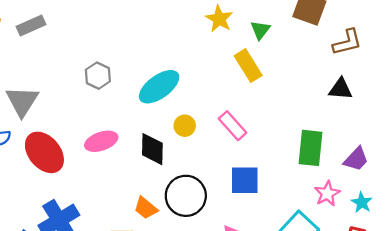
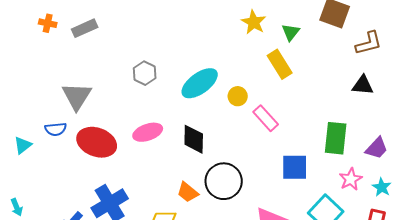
yellow circle: (185, 126) -> (238, 96), moved
red ellipse: (44, 152) -> (97, 142), turned -30
blue square: (245, 180) -> (295, 167), moved

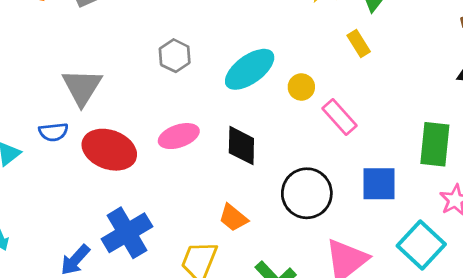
yellow rectangle: (280, 64) -> (359, 43), size x0.7
black circle: (224, 181) -> (307, 193), moved

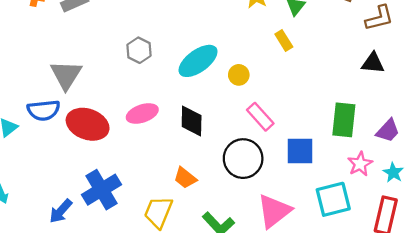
pink rectangle: (340, 117) -> (260, 117), moved
blue semicircle: (53, 132) -> (44, 110), size x1.4
cyan square: (421, 245) -> (333, 199), turned 33

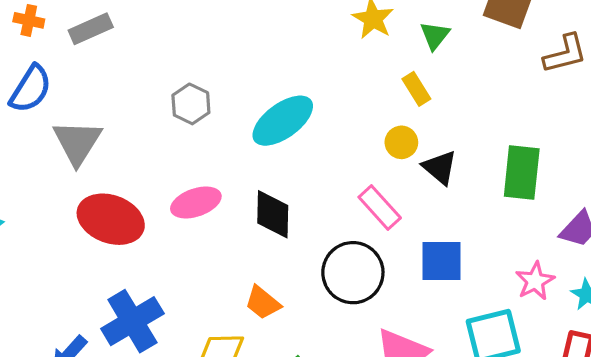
black triangle: (373, 63) -> (440, 167), moved, turned 35
yellow circle: (239, 75) -> (401, 142), moved
blue semicircle: (44, 110) -> (31, 89), moved, turned -52
green rectangle: (344, 120) -> (522, 172), moved

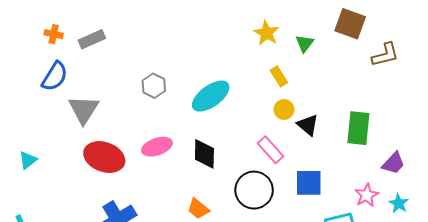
yellow rectangle: (416, 89) -> (279, 76), moved

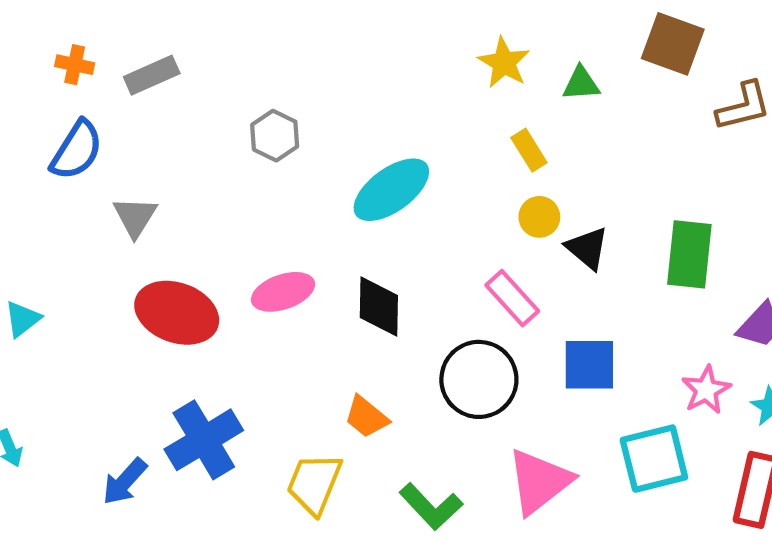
green triangle: (305, 43) -> (581, 83), turned 48
gray hexagon: (154, 86) -> (275, 136), moved
gray triangle: (84, 109) -> (135, 217), size x0.7

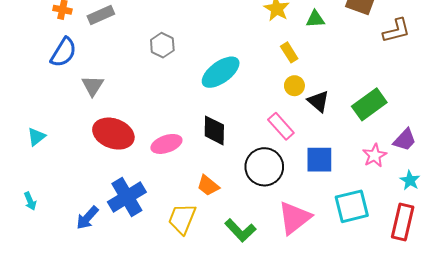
green rectangle: (689, 254) -> (369, 104), turned 48
pink ellipse: (283, 292) -> (166, 144), moved
pink star: (706, 390) -> (375, 155), moved

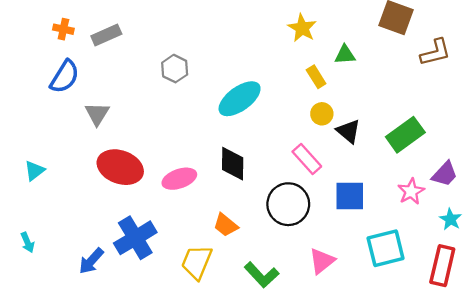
green triangle: (315, 19) -> (345, 55), moved
pink triangle: (294, 218) -> (322, 261), size x0.7

